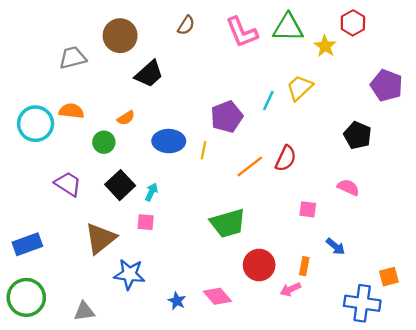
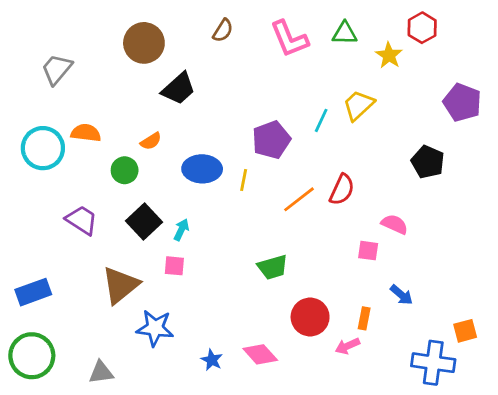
green triangle: (288, 28) -> (345, 33), size x0.7
gray trapezoid: (73, 58) -> (57, 69), moved, turned -36
pink semicircle: (348, 187) -> (394, 224), moved
green trapezoid: (228, 223) -> (273, 267), size x0.7

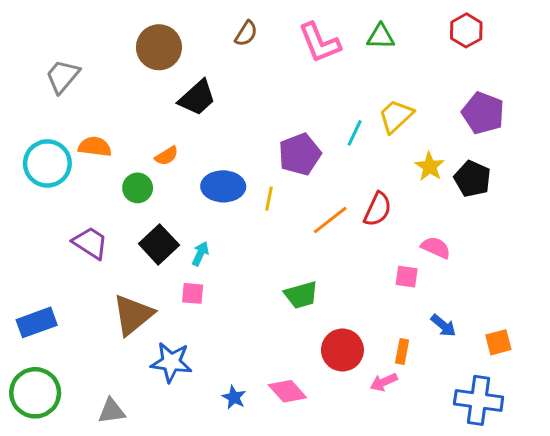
yellow star: (389, 55) -> (430, 167), moved
purple pentagon: (462, 102) -> (483, 113), moved
orange square: (465, 331) -> (498, 342), moved

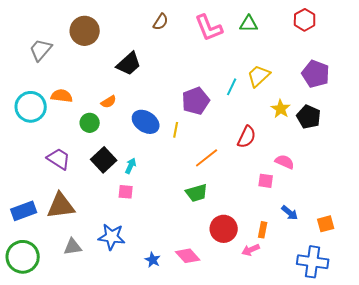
brown circle: (159, 47) -> (85, 31), moved
blue ellipse: (223, 186) -> (146, 122), turned 32
orange line: (330, 220) -> (207, 158), moved
brown triangle: (133, 315) -> (61, 206), moved, turned 32
gray triangle: (112, 411) -> (73, 247), moved

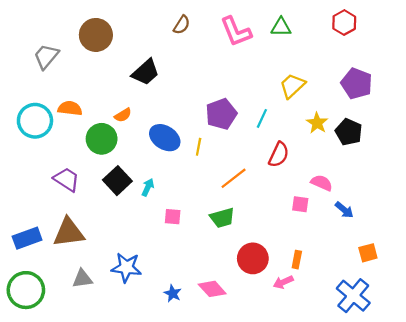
cyan line: (232, 87) -> (262, 118), moved
green circle: (90, 123) -> (102, 139), size x1.4
pink square: (126, 192) -> (173, 217), moved
blue arrow: (290, 213) -> (344, 210), moved
blue cross: (313, 262) -> (353, 296), turned 32

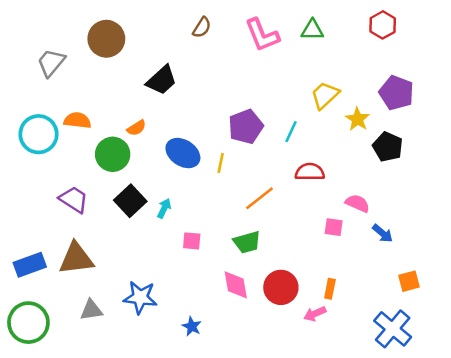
yellow star: (317, 123) -> (358, 119), moved
red semicircle: (279, 155) -> (310, 172), turned -115
pink diamond: (212, 289) -> (236, 285), moved, turned 32

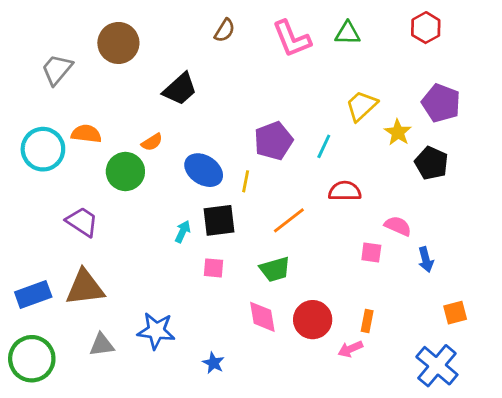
black square: (130, 201) -> (219, 220), moved, turned 36
blue arrow: (383, 233) -> (426, 260), turned 35

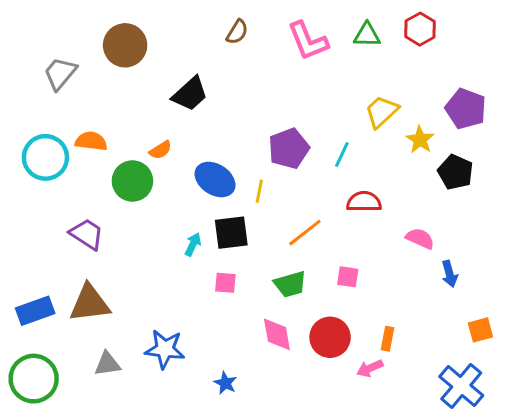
red hexagon: (426, 28) -> (420, 29), moved
pink square: (371, 253) -> (348, 277), moved

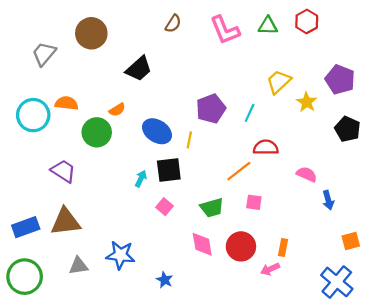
black pentagon: (455, 172) -> (348, 129), moved
orange line: (305, 233) -> (239, 171), moved
pink square: (225, 283) -> (165, 207), turned 35

